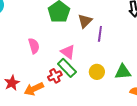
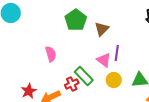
purple line: (100, 34) -> (117, 53), moved
pink triangle: (68, 52) -> (104, 60), moved

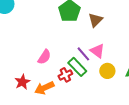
purple line: (117, 53) -> (83, 54), moved, turned -49
pink semicircle: (51, 54) -> (44, 57), moved, turned 49

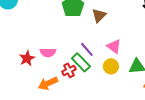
pink triangle: (97, 51) -> (114, 46), moved
pink semicircle: (44, 57) -> (48, 52), turned 56
red star: (22, 82) -> (27, 58), moved

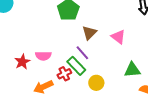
brown triangle: (99, 15) -> (89, 33), moved
pink triangle: (114, 46) -> (118, 37), moved
yellow circle: (111, 66) -> (96, 83), moved

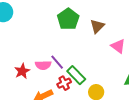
brown triangle: (89, 33) -> (97, 26), moved
purple line: (82, 53) -> (57, 62), moved

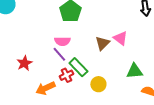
brown triangle: (97, 26) -> (102, 43), moved
pink semicircle: (43, 65) -> (62, 41), moved

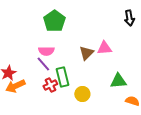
pink triangle: (120, 38) -> (104, 48), turned -42
green rectangle: (78, 67) -> (62, 77), turned 30
orange arrow: (45, 88) -> (15, 86), moved

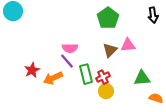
green pentagon: (54, 21) -> (108, 18), moved
red cross: (50, 85) -> (103, 77), moved
orange arrow: (15, 86) -> (53, 78), moved

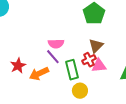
pink triangle: (128, 45) -> (99, 66), moved
red cross: (103, 77) -> (89, 60), moved
yellow circle: (106, 91) -> (80, 91), moved

